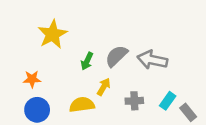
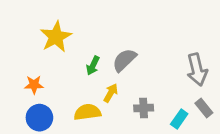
gray arrow: (152, 60) -> (197, 70), moved, turned -116
cyan rectangle: (168, 101) -> (179, 119), moved
gray rectangle: (188, 112) -> (204, 108), moved

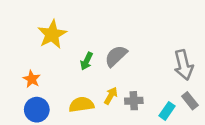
orange star: (34, 85) -> (32, 79), turned 30
yellow arrow: (111, 93) -> (111, 96), moved

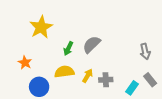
gray arrow: (184, 65) -> (145, 51), size x0.7
yellow semicircle: (81, 105) -> (64, 72), moved
blue circle: (37, 110) -> (39, 87), moved

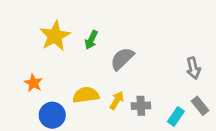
green arrow: (68, 48) -> (91, 40), moved

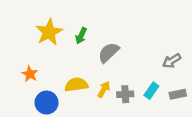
gray arrow: (193, 68) -> (172, 61), turned 72
gray rectangle: (200, 106) -> (178, 94), turned -63
cyan rectangle: (176, 117) -> (151, 91), moved

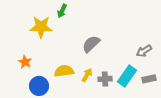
yellow star: (49, 32) -> (41, 27), turned 30
green arrow: (81, 36) -> (62, 11), moved
cyan rectangle: (151, 91) -> (127, 76), size x1.5

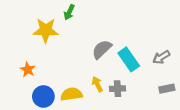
yellow semicircle: (64, 71) -> (71, 94), moved
yellow arrow: (87, 75) -> (97, 84), turned -56
cyan rectangle: (127, 76) -> (129, 59), moved, turned -70

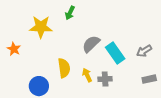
green arrow: (69, 12) -> (70, 13), moved
orange star: (28, 70) -> (14, 49), moved
yellow semicircle: (71, 94) -> (64, 68), moved, turned 90

